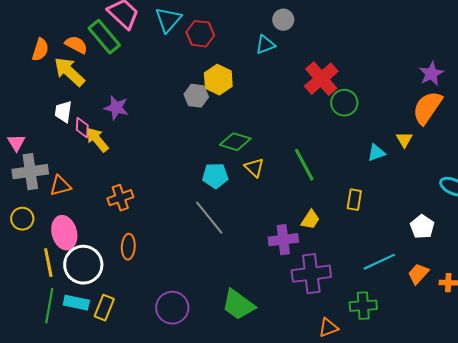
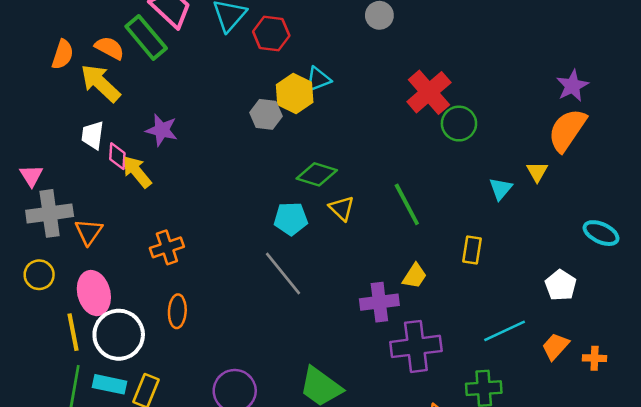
cyan triangle: (265, 45) -> (318, 79), moved
cyan triangle: (376, 153) -> (501, 189), turned -30
orange triangle: (60, 186) -> (89, 232), turned -40

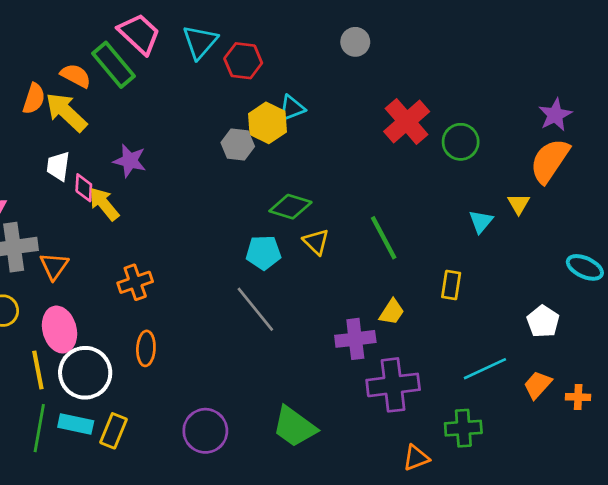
orange semicircle: (63, 54) -> (34, 99), moved
green circle: (459, 124) -> (461, 142), moved

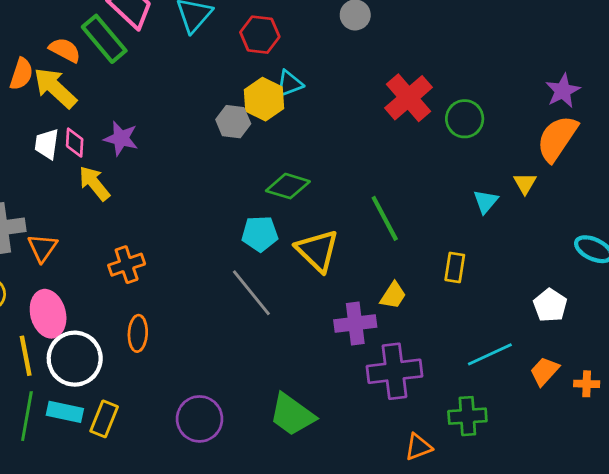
red hexagon: (243, 61) -> (260, 35), moved
pink diamond: (84, 188) -> (75, 143), moved
yellow triangle: (316, 242) -> (317, 251), moved, size x1.6

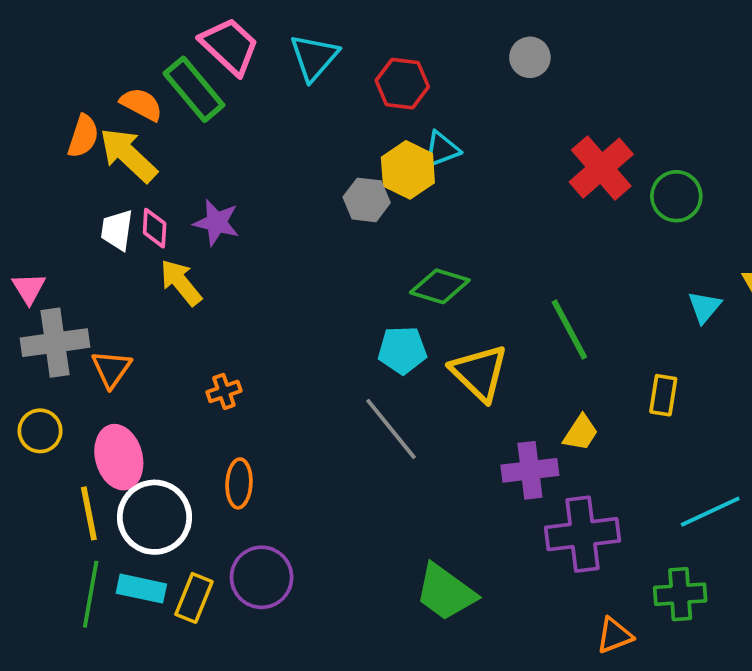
orange cross: (127, 265) -> (224, 391), size x0.7
purple circle: (200, 419) -> (262, 577), moved

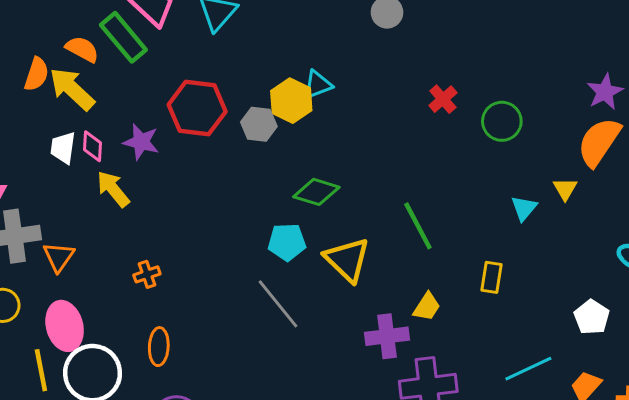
red hexagon: (402, 84) -> (197, 108), moved, size x1.4
red cross: (601, 168) -> (443, 99), size x0.6

